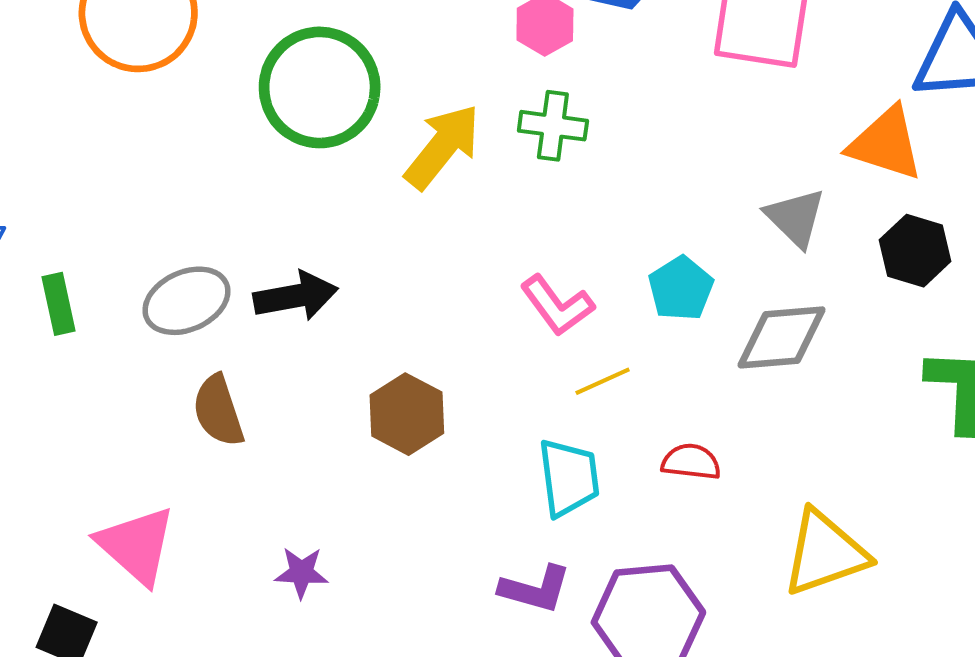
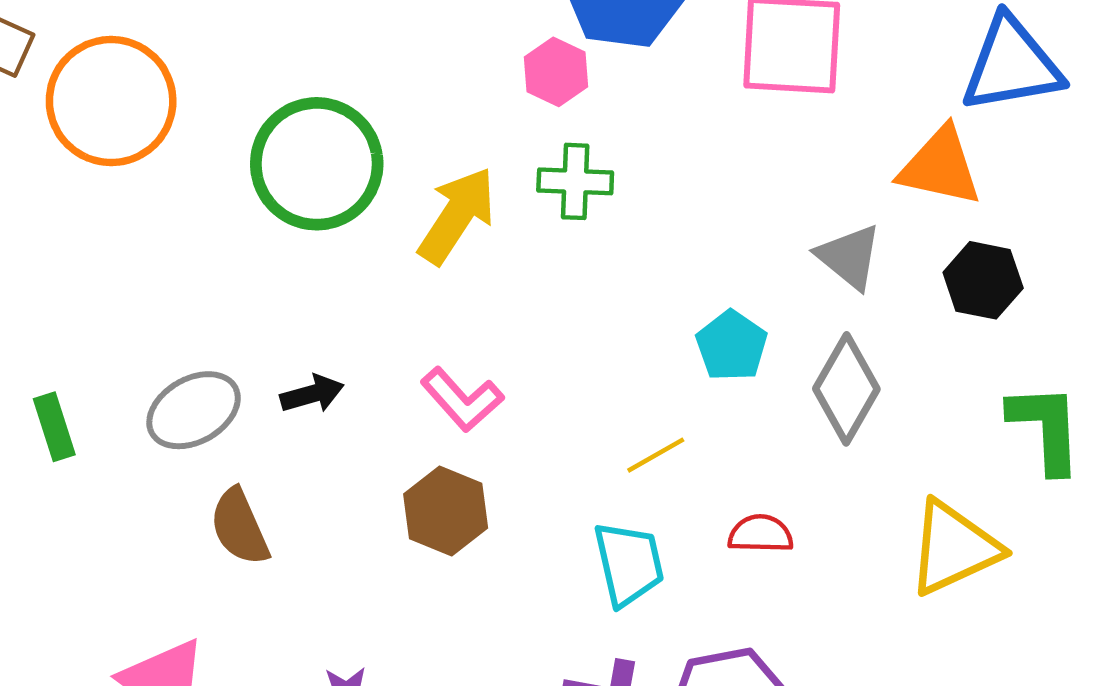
black arrow: (296, 296) -> (312, 394), size x0.7
pink L-shape: (557, 305) -> (462, 400), moved
gray diamond: (781, 337) -> (846, 389), turned -50
yellow triangle: (825, 553) -> (954, 548), moved

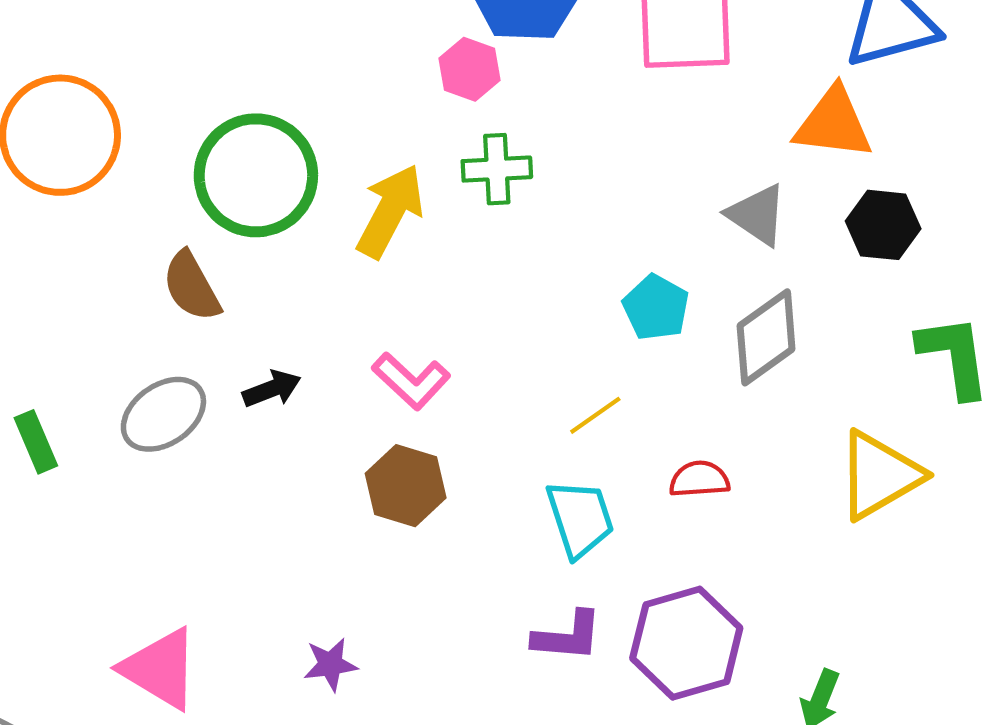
gray diamond: (846, 389) -> (766, 337), turned 30
brown semicircle: (240, 527) -> (191, 286), moved

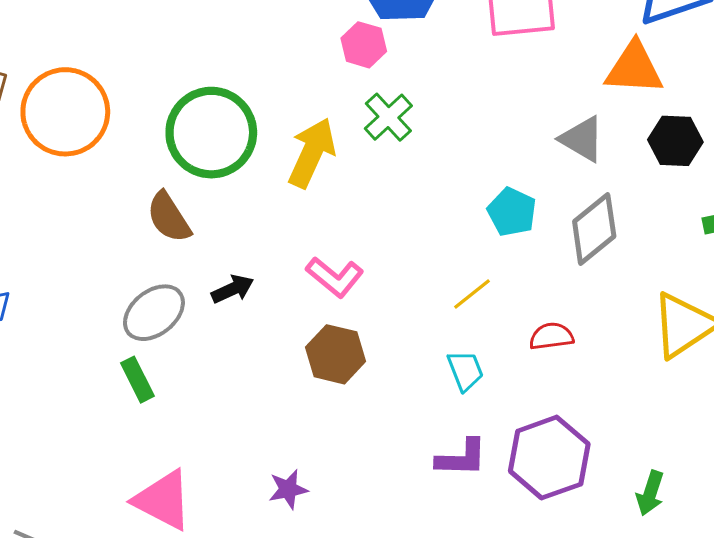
green cross: (497, 169) -> (388, 117), turned -36
green rectangle: (36, 442) -> (137, 380), moved
cyan trapezoid: (580, 518) -> (465, 371), size x0.7

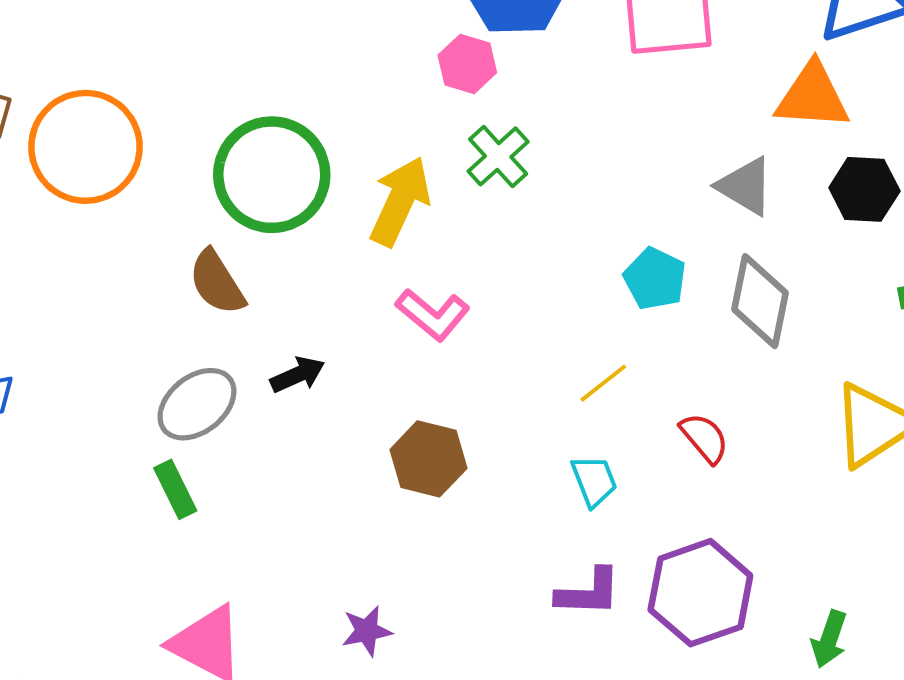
gray diamond: (594, 229) -> (760, 301), turned -40
pink L-shape: (335, 277) -> (433, 315), moved
red semicircle: (551, 336) -> (704, 438), turned 57

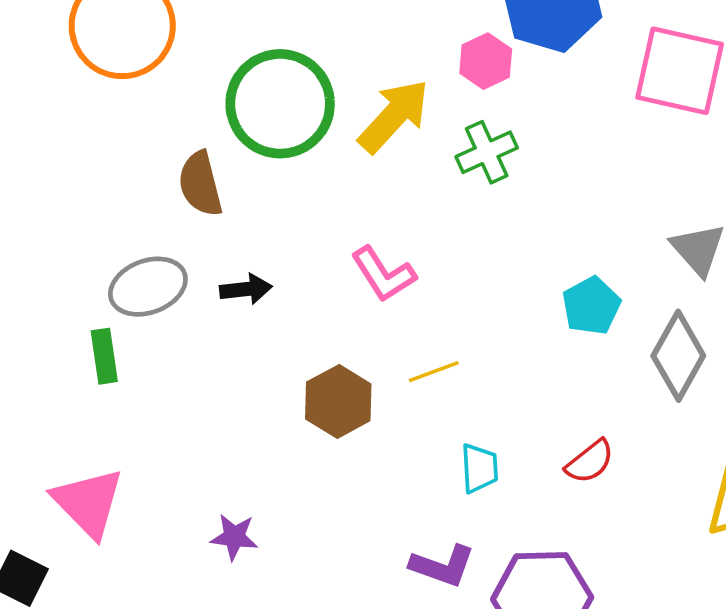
yellow arrow: (400, 201) -> (394, 116), moved
yellow line: (603, 383) -> (434, 372), moved
red semicircle: (704, 438) -> (590, 462), turned 74

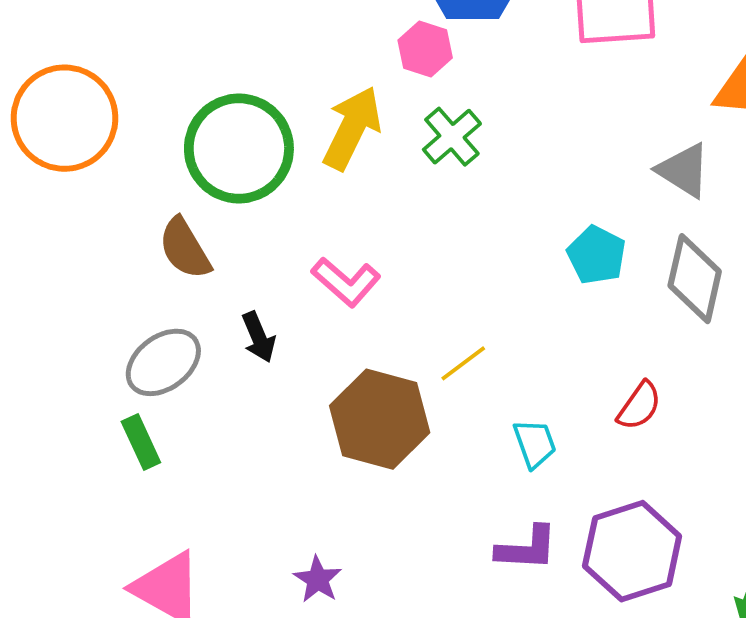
pink L-shape: (383, 274) -> (346, 282), moved
black arrow: (246, 289) -> (259, 337), turned 90
brown hexagon: (338, 401) -> (380, 419), size x1.4
purple star: (234, 537) -> (318, 579), turned -30

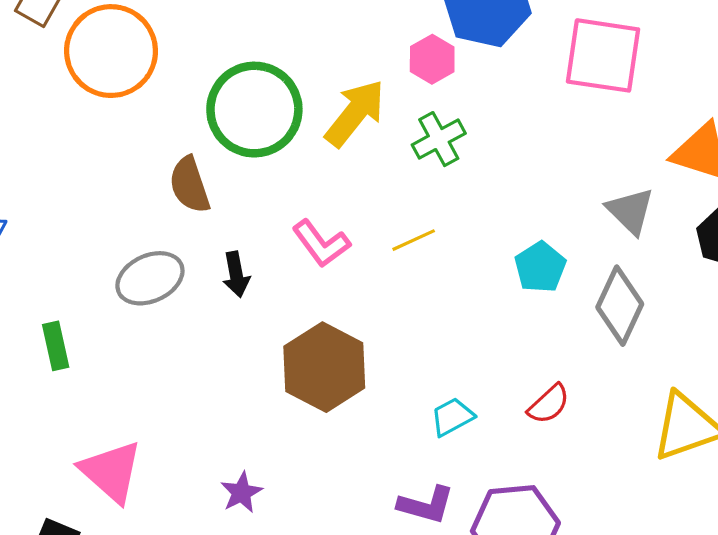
yellow line: (463, 363) -> (414, 240), moved
green rectangle: (141, 442) -> (56, 346), moved
cyan trapezoid: (535, 444) -> (452, 417), turned -111

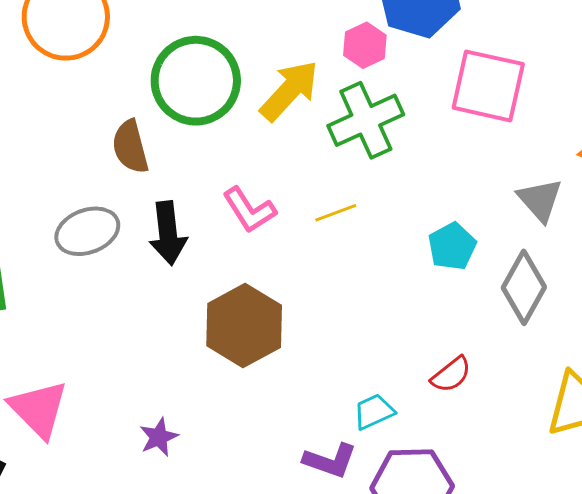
pink square: (603, 55) -> (488, 86), moved
green cross: (439, 139) -> (366, 120), size x1.5
black arrow: (236, 274) -> (168, 233), size x1.5
cyan trapezoid: (452, 417) -> (374, 412), moved

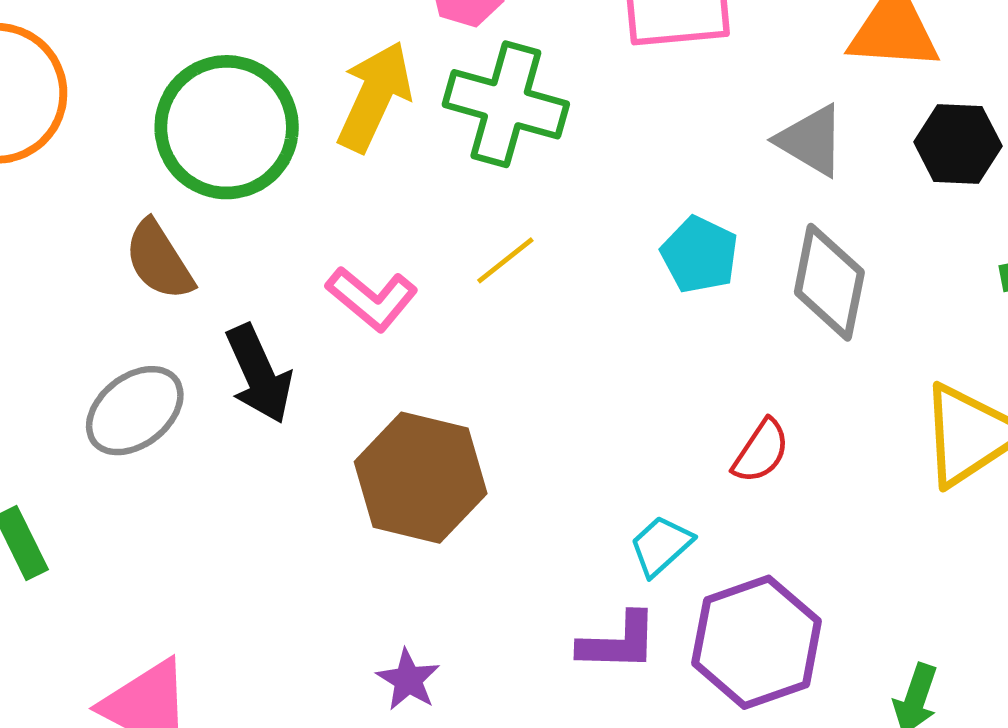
green cross: (366, 120) -> (506, 104), turned -32
purple star: (159, 437) -> (408, 680), moved

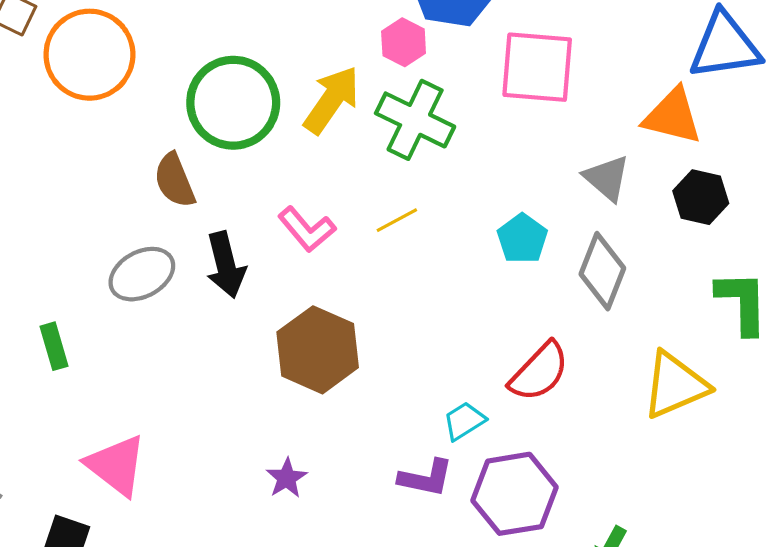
red semicircle: (761, 451) -> (539, 372), size x1.5

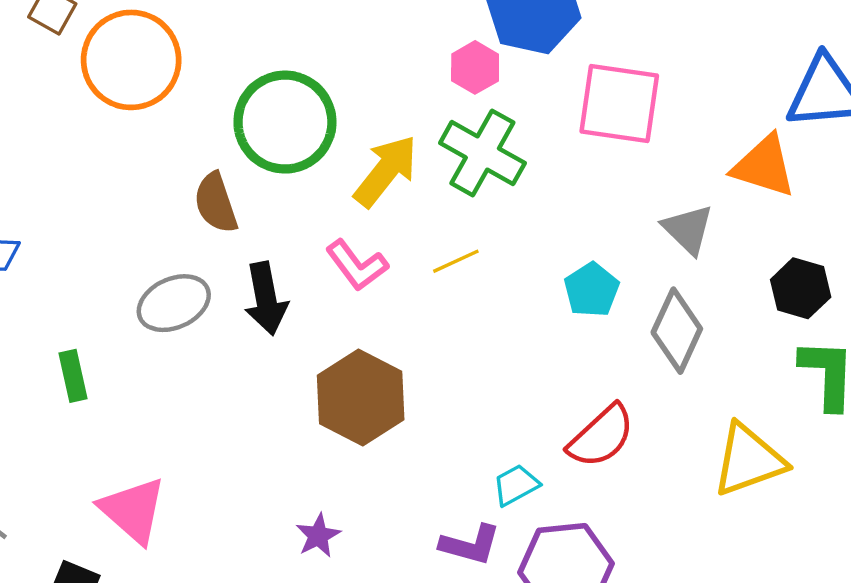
yellow arrow: (332, 100) -> (386, 171), moved
black hexagon: (701, 197) -> (801, 288), moved

